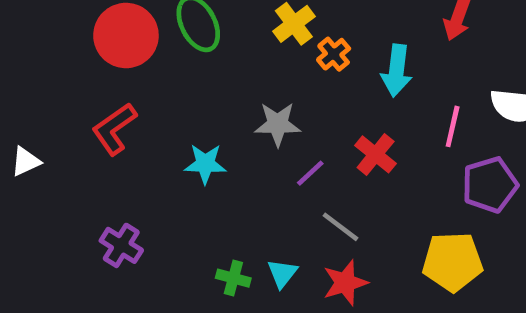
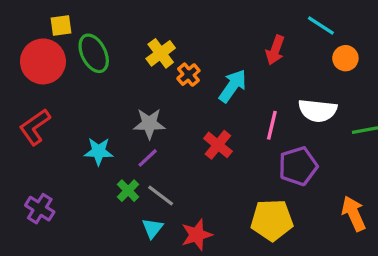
cyan arrow: (397, 70) -> (233, 86), turned -152
purple line: (310, 173) -> (148, 158), moved
gray line: (341, 227) -> (161, 196), moved
green cross: (233, 278) -> (128, 191), moved, turned 30

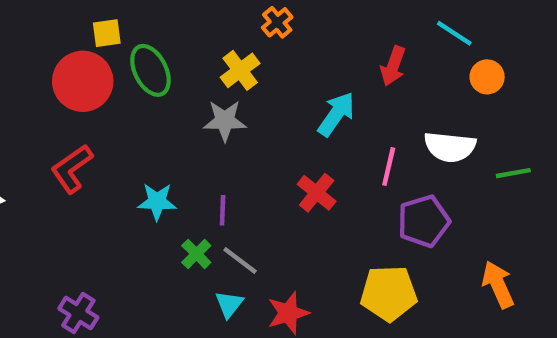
orange cross: (188, 75) -> (277, 22), moved
gray star: (149, 124) -> (225, 121), moved
purple line: (148, 158) -> (223, 210), turned -45
purple cross: (40, 209) -> (78, 313), moved

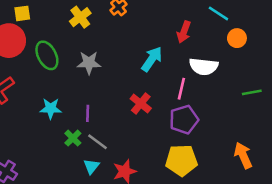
green ellipse: (150, 70) -> (47, 55), moved
yellow cross: (240, 70) -> (80, 17), moved
white semicircle: (450, 147) -> (204, 66), moved
purple pentagon: (424, 221) -> (184, 120), moved

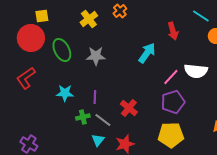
red arrow: (184, 32) -> (173, 31), turned -36
white semicircle: (204, 66) -> (196, 71), moved
pink line: (181, 89) -> (171, 77), turned 30
red cross: (141, 103) -> (129, 108), moved
green cross: (73, 138) -> (83, 117), turned 32

